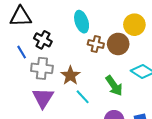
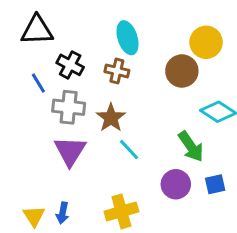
brown cross: (96, 44) -> (117, 71), moved
green arrow: (114, 86) -> (191, 146), moved

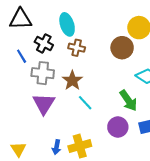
cyan ellipse: (128, 38) -> (67, 24), moved
blue arrow: (63, 213) -> (56, 147), moved

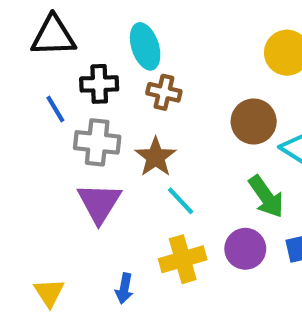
black cross: (44, 43) -> (99, 84), turned -30
brown circle: (122, 48) -> (254, 122), moved
yellow cross: (80, 146) -> (183, 259), moved

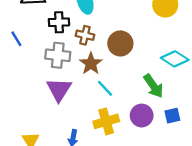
brown cross: (164, 92) -> (85, 35), moved
blue line: (55, 109) -> (16, 39), moved
brown circle: (254, 122) -> (120, 43), moved

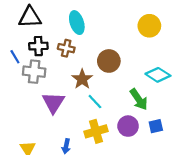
black cross: (59, 22) -> (38, 46), moved
brown cross: (85, 35) -> (66, 48), moved
gray cross: (58, 55) -> (34, 72), moved

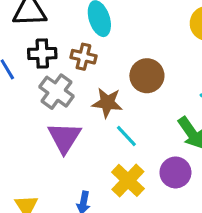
gray cross: (34, 72) -> (57, 92), moved, turned 30
brown star: (82, 79) -> (107, 103), turned -30
yellow cross: (96, 131) -> (128, 180), turned -30

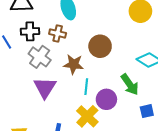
cyan line: (126, 136) -> (86, 87), turned 49
purple circle: (175, 172) -> (106, 99), moved

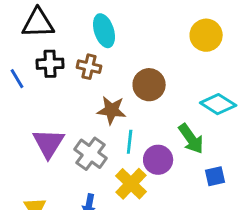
gray cross: (40, 57) -> (90, 154), moved
purple triangle: (45, 88) -> (48, 143), moved

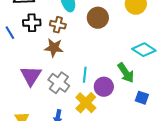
brown circle: (149, 85) -> (98, 18), moved
brown star: (111, 110) -> (54, 48), moved
blue square: (215, 176) -> (142, 98), turned 32

